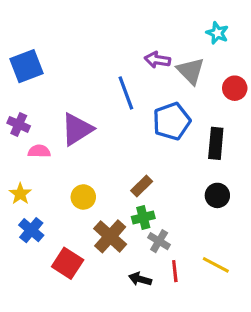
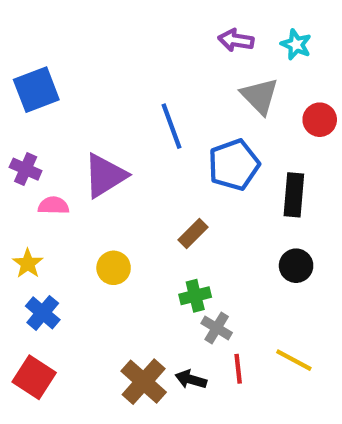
purple arrow: (157, 60) -> (236, 40), moved
brown rectangle: (142, 186) -> (193, 233), moved
brown cross: (110, 236) -> (144, 382), moved
red square: (68, 263) -> (34, 377), moved

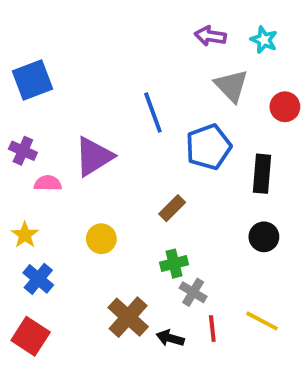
brown cross: (144, 382) -> (128, 317), moved

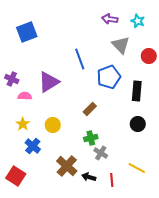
blue square: (33, 80) -> (27, 32), moved
yellow star: (25, 235) -> (23, 124), moved
blue cross: (38, 279) -> (33, 146), moved
red line: (212, 329) -> (112, 180), moved

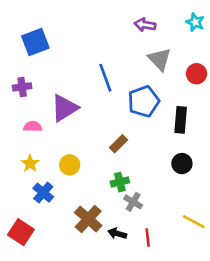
cyan star: (138, 21) -> (195, 22), moved
purple cross: (12, 79) -> (22, 87), moved, turned -32
yellow line: (137, 168) -> (194, 222), moved

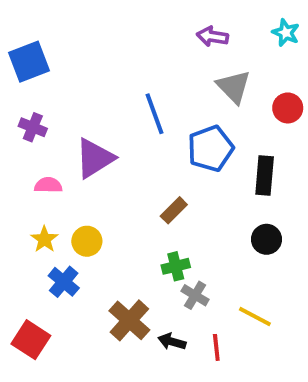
blue square: (35, 42) -> (29, 62), moved
purple cross: (22, 87) -> (33, 127), turned 30
yellow circle: (70, 165) -> (87, 241), moved
yellow line: (194, 222) -> (255, 317), moved

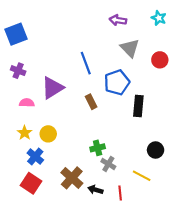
black rectangle: (265, 176) -> (138, 106), moved
brown rectangle: (174, 210) -> (91, 102), moved, turned -72
black circle: (266, 239) -> (156, 150), moved
red square: (31, 340) -> (31, 183), moved

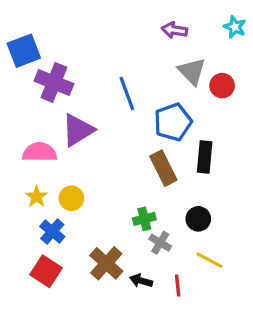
red circle: (160, 60) -> (222, 86), moved
purple cross: (18, 71) -> (54, 82), moved, size x1.6
brown rectangle: (91, 102) -> (163, 168), moved, size x1.5
pink semicircle: (27, 103) -> (40, 152), size x1.5
black circle: (156, 150) -> (198, 219), moved

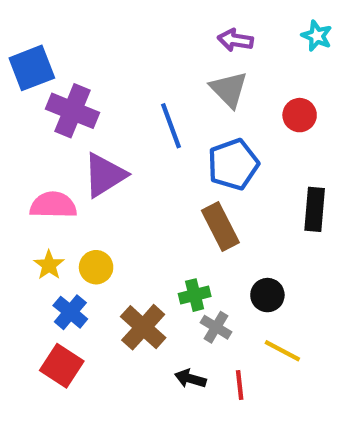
gray triangle: (192, 71) -> (229, 89), moved
black rectangle: (205, 157) -> (315, 209), moved
brown cross: (106, 263) -> (143, 327), moved

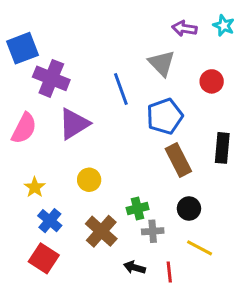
purple arrow: (235, 40) -> (184, 28), moved
pink semicircle: (53, 205) -> (24, 128), moved, turned 116
brown rectangle: (220, 226) -> (178, 160), moved
yellow circle: (96, 267) -> (89, 180), moved
gray cross: (216, 327) -> (153, 231), turned -35

